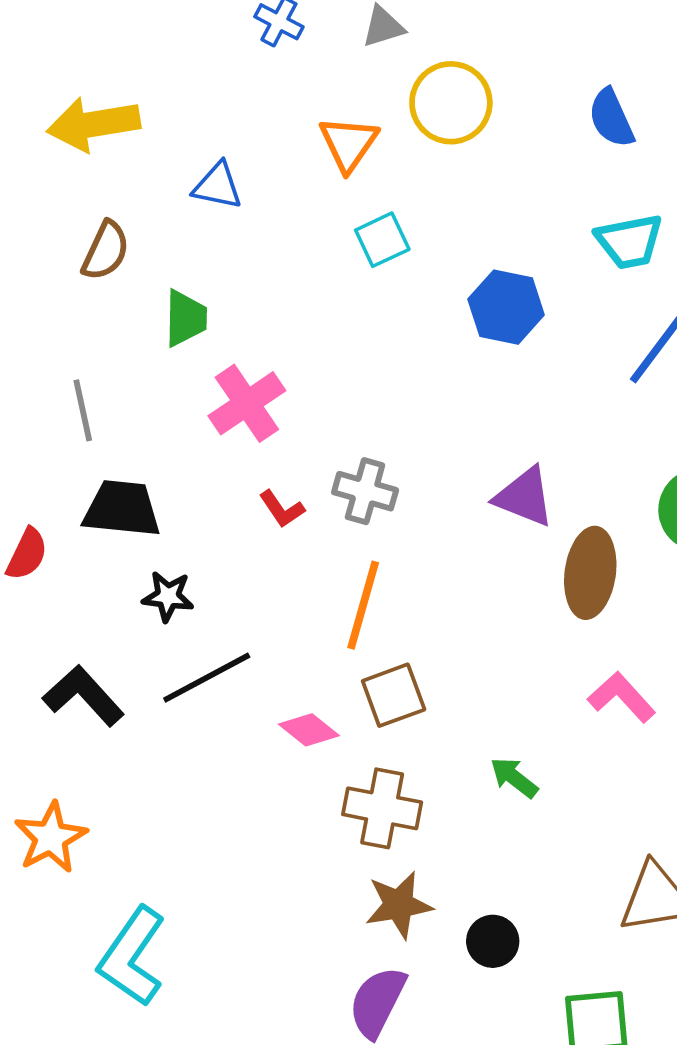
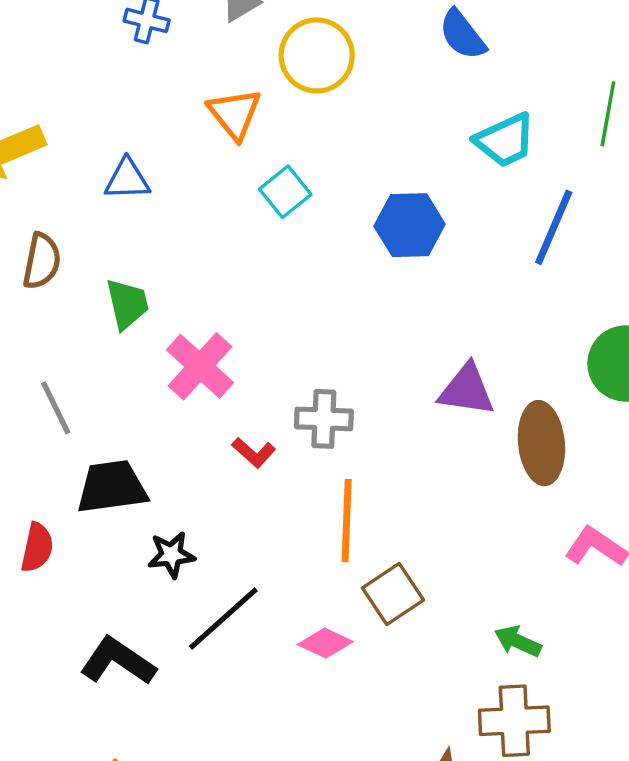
brown cross: (382, 808) -> (514, 721), moved

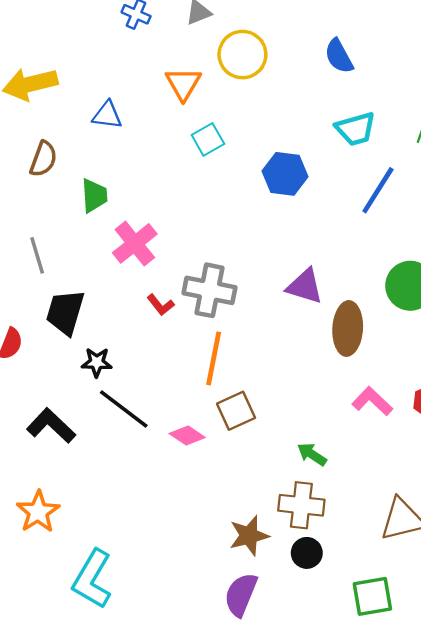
gray cross: (324, 419) -> (209, 290), size x1.4
black trapezoid: (112, 487) -> (65, 312), turned -75
black line: (223, 619) -> (124, 409), turned 70

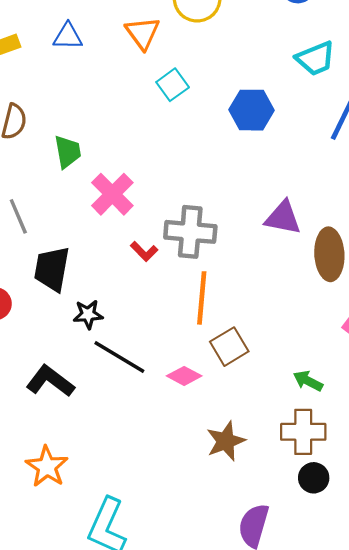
blue triangle: (107, 115) -> (68, 36), moved
brown star: (249, 536) -> (226, 441), moved

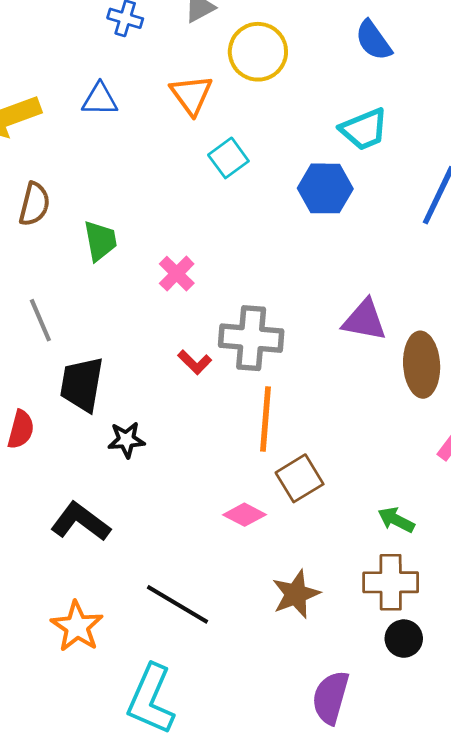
cyan trapezoid: (316, 58) -> (364, 129), moved
pink cross: (112, 194) -> (177, 274), moved, size x0.7
black line: (119, 357) -> (177, 604), moved

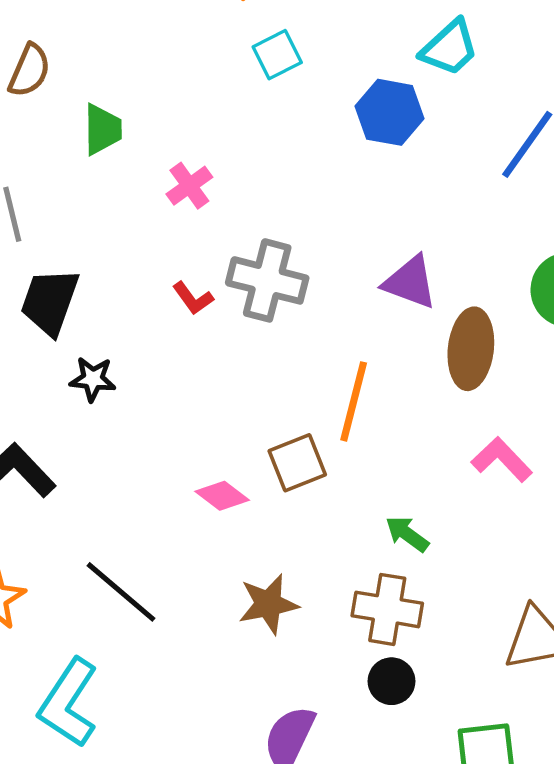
cyan trapezoid: (364, 129) -> (450, 48), turned -30
orange line: (266, 419) -> (354, 401), moved

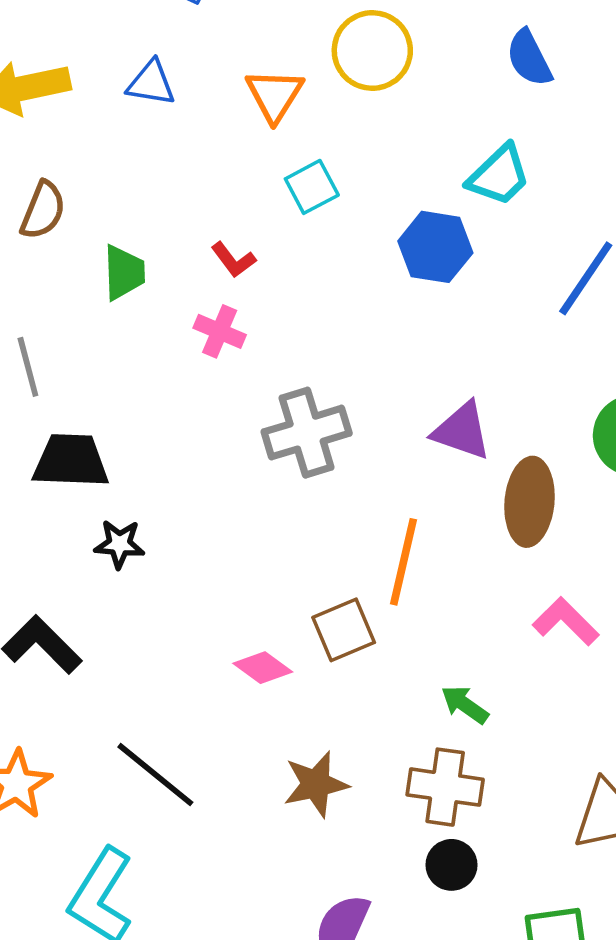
pink cross: (189, 186) -> (220, 331), turned -30
gray cross: (267, 280) -> (307, 433), turned -30
red L-shape: (193, 298) -> (233, 260), moved
black trapezoid: (50, 302) -> (71, 461), turned 74

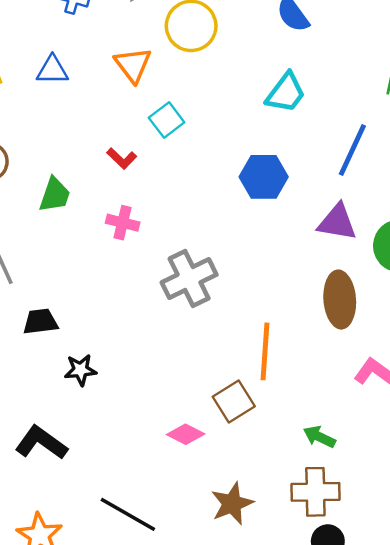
blue hexagon: (435, 247) -> (264, 177), moved
red L-shape: (233, 260) -> (122, 158), moved
green trapezoid: (124, 272) -> (55, 195), turned 30
purple triangle: (462, 431) -> (337, 222), moved
black trapezoid: (71, 461) -> (40, 322), size x0.7

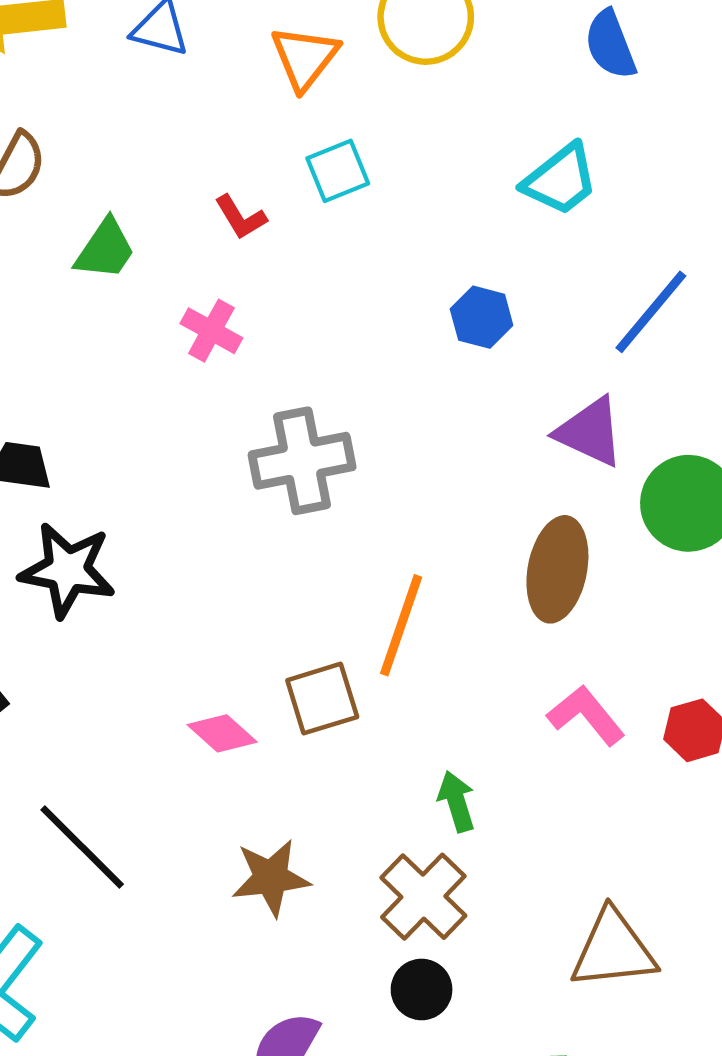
blue hexagon: (264, 177) -> (482, 317), size x0.7
black star: (81, 370) -> (67, 570), size x1.6
green arrow: (319, 437) -> (457, 801), turned 32
brown cross: (315, 492) -> (423, 897), turned 30

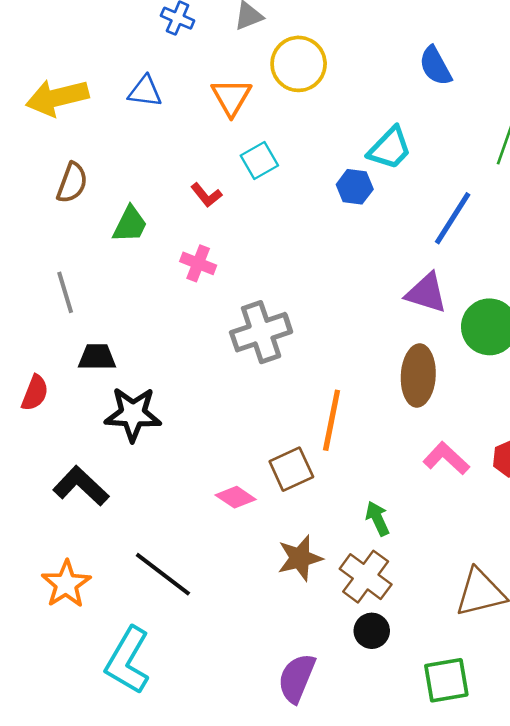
blue semicircle: (610, 45) -> (435, 66), moved
blue hexagon: (482, 317) -> (355, 187), moved
brown star: (271, 878) -> (300, 558), moved

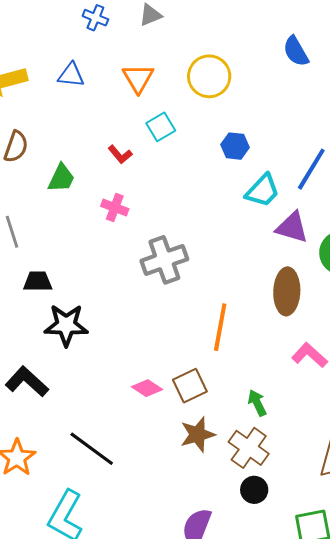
yellow circle: (299, 64) -> (209, 76), moved
cyan trapezoid: (390, 148) -> (263, 191), moved
brown square: (291, 469) -> (190, 386), moved

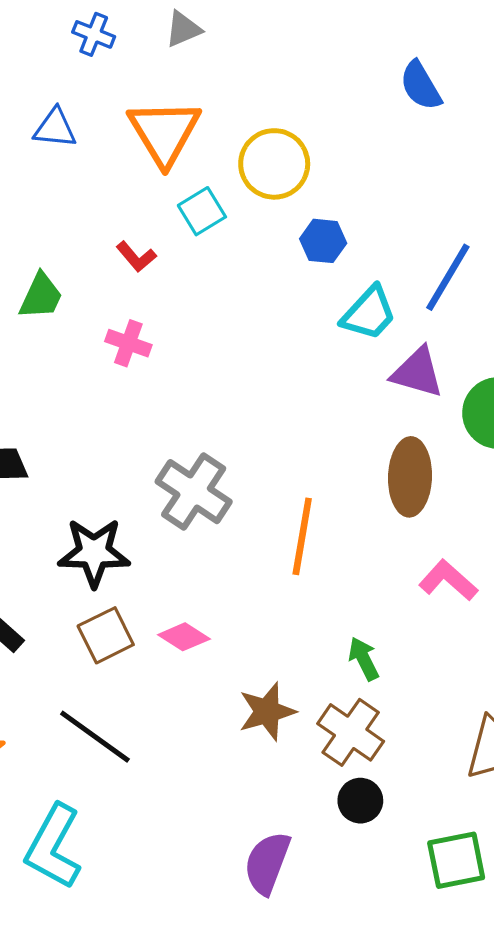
yellow circle: (209, 76) -> (274, 164), moved
orange triangle: (138, 78) -> (164, 132), size x1.4
gray cross: (164, 260) -> (194, 492), moved, turned -36
black star: (66, 325) -> (94, 552), moved
brown square: (190, 386) -> (106, 635), moved

